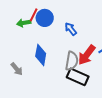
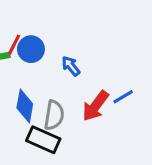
gray semicircle: (72, 61) -> (54, 115), moved
black rectangle: (78, 77) -> (43, 140), moved

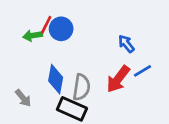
blue arrow: (71, 66) -> (126, 44), moved

